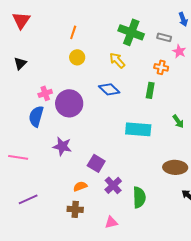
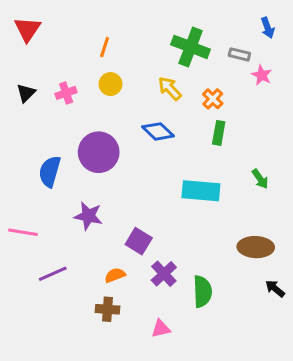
orange cross: (161, 67) -> (213, 99), moved, turned 32
pink cross: (45, 93) -> (66, 93), moved
purple line: (28, 199) -> (53, 274), moved

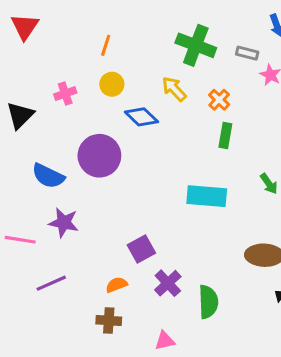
black triangle: (26, 93) -> (20, 115), moved, size x1.4
blue diamond: (158, 131) -> (141, 117), moved
blue semicircle: (50, 171) -> (48, 176), turned -80
purple star: (88, 216) -> (64, 223), moved
purple square: (139, 241) -> (141, 249), turned 30

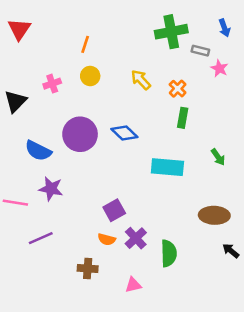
green cross: (196, 45) -> (171, 32), moved, turned -32
blue diamond: (141, 117) -> (124, 133), moved
orange semicircle: (117, 285) -> (107, 239), moved, turned -144

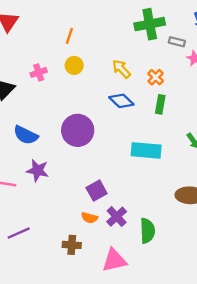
blue diamond: (124, 133) -> (121, 101), moved
purple circle: (80, 134) -> (78, 130), moved
purple line: (41, 238) -> (19, 233), moved
pink triangle: (133, 285) -> (114, 260), size x1.6

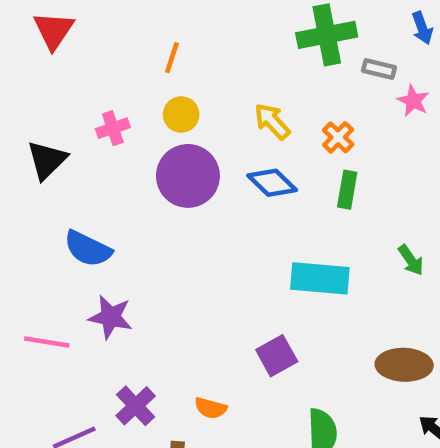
purple circle: (78, 130) -> (188, 176), moved
purple square: (97, 191) -> (277, 356), moved
purple cross: (117, 217) -> (136, 406), moved

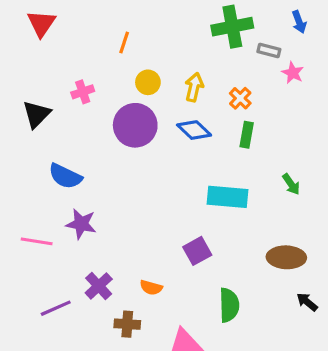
yellow circle: (181, 115) -> (148, 82), moved
yellow arrow: (272, 121) -> (194, 87), turned 56

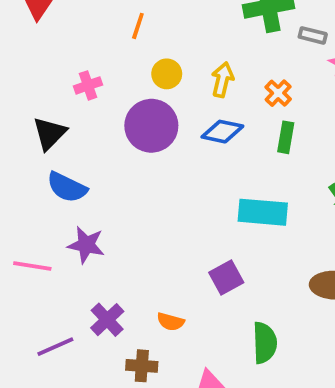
black triangle: (37, 114) -> (50, 133), moved
blue diamond: (194, 130) -> (222, 132), turned -32

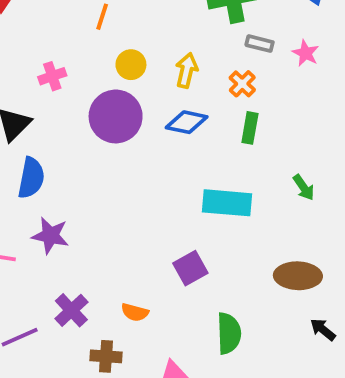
gray rectangle: (313, 35) -> (260, 44), moved
blue semicircle: (67, 187) -> (31, 178), turned -105

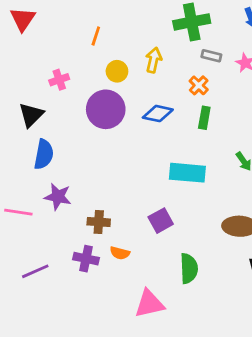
yellow arrow: (187, 70) -> (154, 60), moved
purple cross: (71, 310) -> (86, 259), moved, turned -35
brown cross: (106, 356) -> (99, 222), moved

